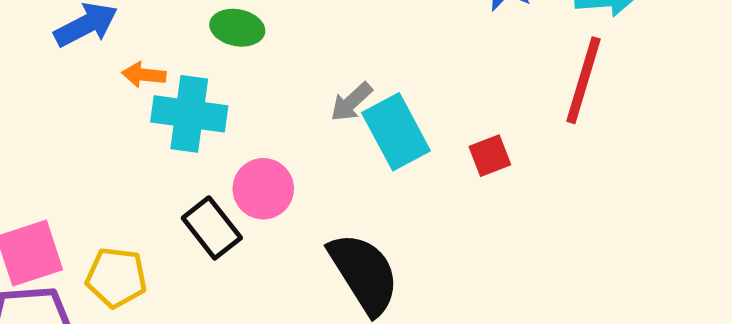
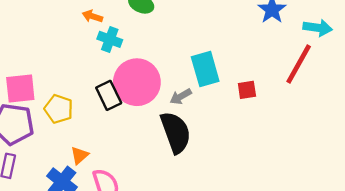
gray arrow: (351, 102) -> (181, 96), moved
cyan cross: (189, 114) -> (110, 39), size x0.7
pink circle: (263, 189) -> (137, 82), size x1.6

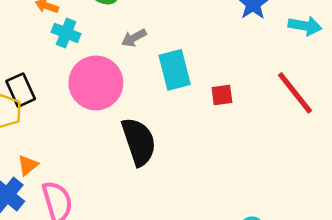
red line: (299, 64) -> (295, 93), moved, turned -69
black rectangle: (109, 95) -> (21, 90), moved
gray arrow: (181, 96) -> (134, 38), moved

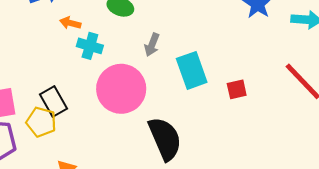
gray arrow: (134, 38) -> (152, 45), turned -35

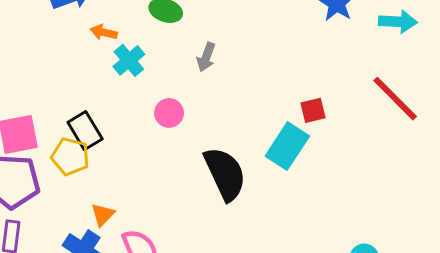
cyan cross: (90, 46) -> (129, 60), turned 35
cyan rectangle: (192, 70) -> (287, 146), moved, turned 54
pink circle: (121, 89) -> (169, 113), size x0.5

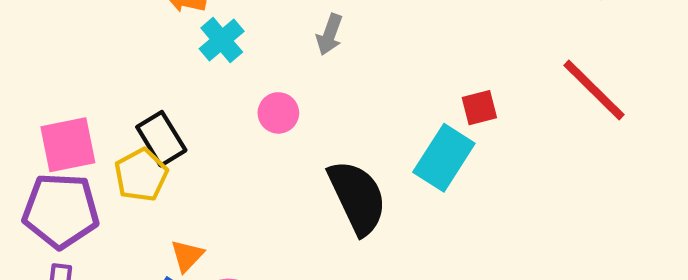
yellow pentagon: (70, 157) -> (141, 175), turned 30

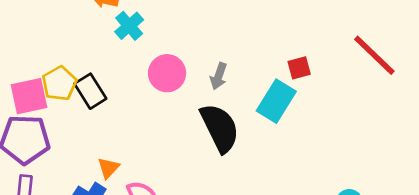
gray arrow: (330, 35) -> (219, 76), moved
pink circle: (278, 113) -> (167, 73), size x1.4
yellow pentagon: (141, 175) -> (59, 83), moved

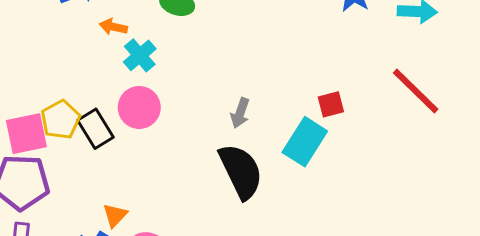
pink circle: (167, 73) -> (139, 107), moved

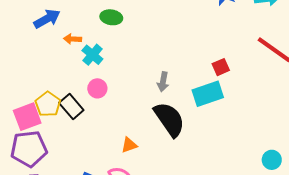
pink circle: (139, 107) -> (97, 88), size x0.7
cyan rectangle: (305, 142) -> (208, 94), turned 48
orange triangle: (115, 215) -> (129, 145), moved, turned 36

